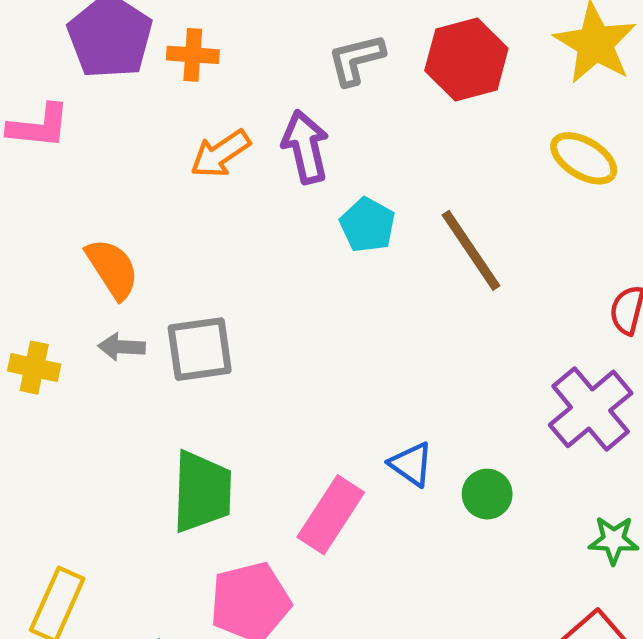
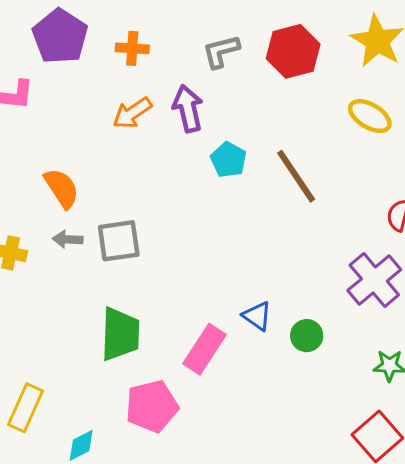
orange cross: (193, 55) -> (132, 48), moved

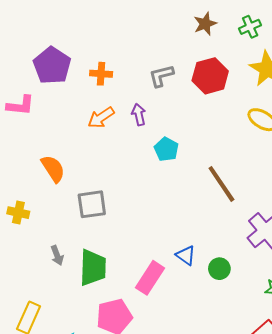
purple arrow: (188, 109) -> (139, 115), size x0.7
brown line: (296, 176) -> (221, 184), moved
gray arrow: (68, 239) -> (57, 255), moved, turned -114

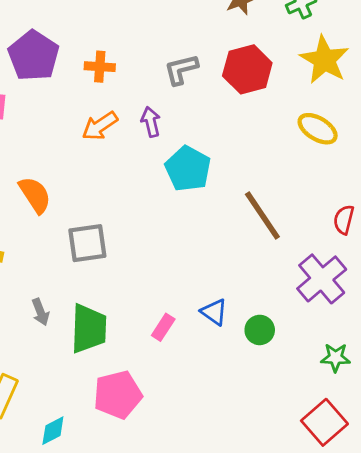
cyan pentagon: (166, 149) -> (188, 169), size x1.4
pink rectangle: (150, 278) -> (163, 327), moved, size x0.6

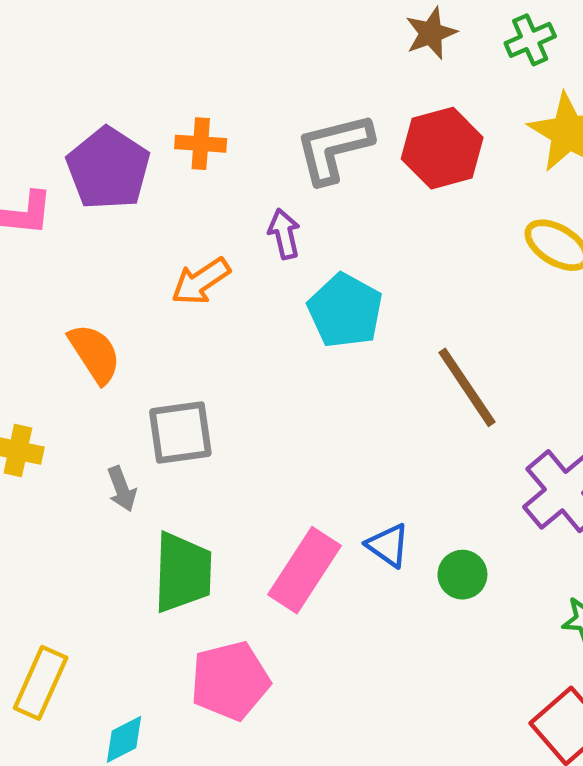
purple pentagon: (34, 56) -> (108, 168), moved
gray L-shape: (181, 69) -> (334, 148), size x1.4
orange arrow: (100, 126) -> (201, 281), moved
gray arrow: (40, 312) -> (122, 489), moved
pink rectangle: (163, 327) -> (305, 570), size x1.8

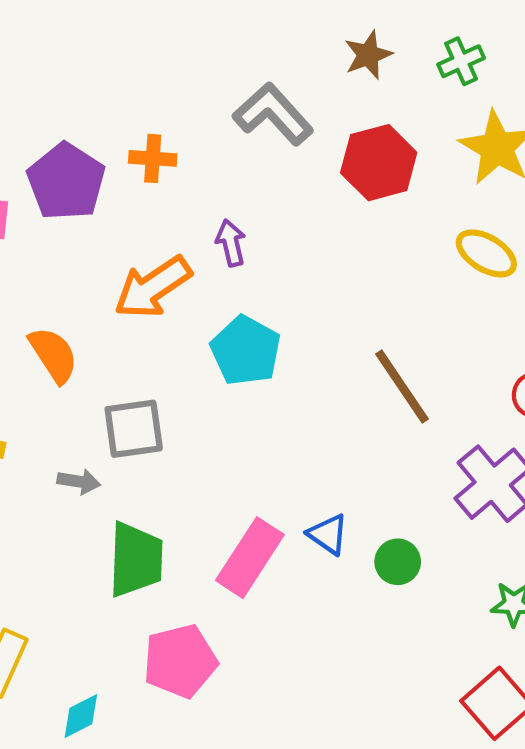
gray L-shape: (334, 148) -> (273, 114), moved, turned 62
orange arrow: (201, 281) -> (153, 287), size x1.4
cyan pentagon: (345, 311) -> (246, 351), moved
gray arrow: (122, 489) -> (79, 482), turned -60

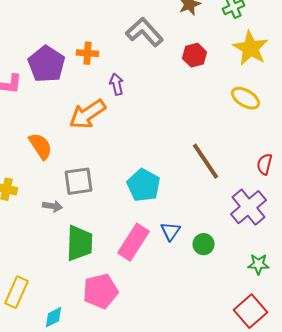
red hexagon: (379, 163) -> (194, 55), size x0.7
purple arrow: (231, 243) -> (116, 84), moved
cyan pentagon: (246, 351) -> (144, 185), moved
blue triangle: (328, 534) -> (170, 231), turned 30

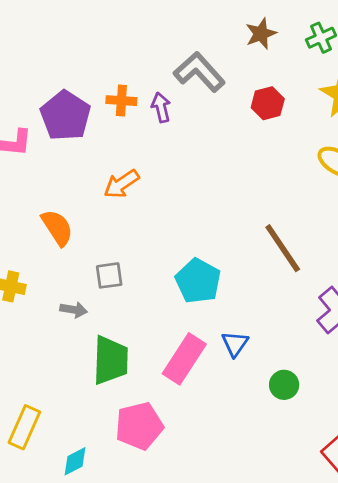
purple arrow: (116, 84) -> (161, 107), moved
orange arrow: (88, 114) -> (121, 184), size x0.7
gray square: (78, 181) -> (109, 275), size x0.7
green circle: (204, 244) -> (284, 385), moved

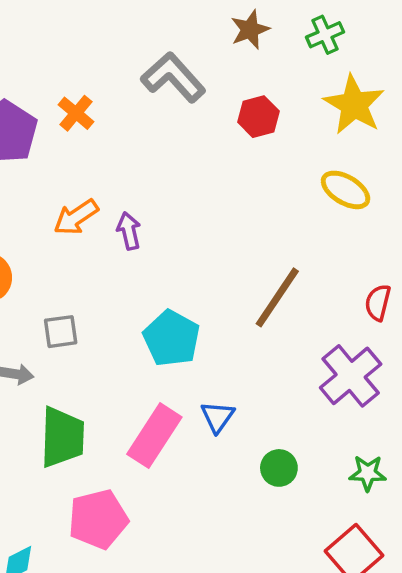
orange cross: (121, 101) -> (76, 113), turned 36
purple arrow: (161, 107) -> (129, 231), moved
brown line: (283, 248) -> (277, 297), turned 68

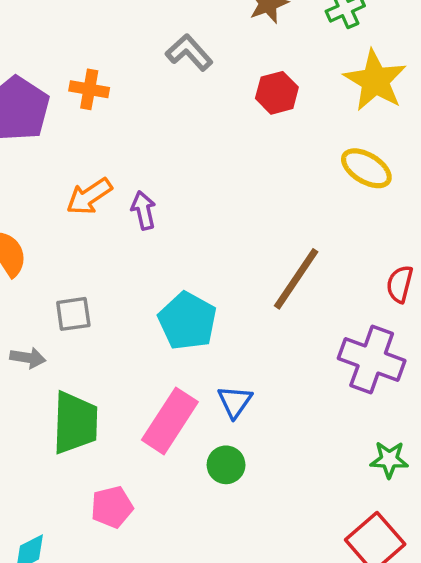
gray L-shape: (173, 77) -> (189, 52), size x0.7
orange cross: (76, 113) -> (89, 89), turned -30
purple cross: (351, 376) -> (372, 360), turned -30
green circle: (279, 468) -> (226, 465), moved
pink pentagon: (98, 519) -> (112, 507), size x0.7

